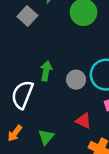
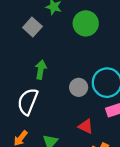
green arrow: (46, 71) -> (41, 70), moved

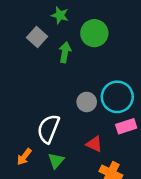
green arrow: (41, 70) -> (65, 52), moved
white semicircle: (28, 102) -> (48, 129), moved

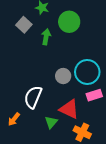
red triangle: (94, 144) -> (69, 109), size x1.5
green triangle: (56, 161) -> (51, 122), moved

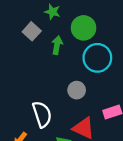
cyan circle: (87, 72) -> (97, 58), moved
white semicircle: (33, 97) -> (42, 114), turned 140

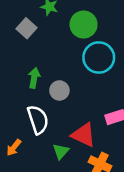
green arrow: (57, 45) -> (34, 78), moved
gray circle: (77, 90) -> (59, 90), moved

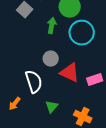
green arrow: (34, 78) -> (52, 26), moved
red triangle: (84, 135) -> (70, 73), moved

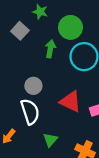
gray circle: (51, 59) -> (33, 86), moved

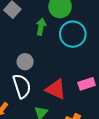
red triangle: (70, 102) -> (56, 89), moved

